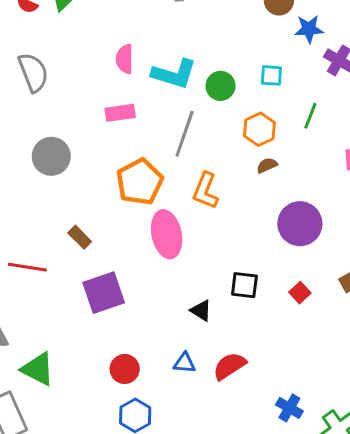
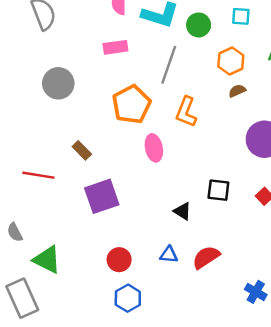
pink ellipse: (167, 234) -> (154, 148), size x0.7

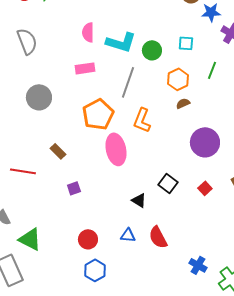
pink ellipse: (154, 148) -> (116, 149), size x1.4
black square: (218, 190) -> (168, 183), turned 30
purple square: (102, 196) -> (74, 188), size x0.5
red semicircle: (206, 257) -> (158, 237), turned -85

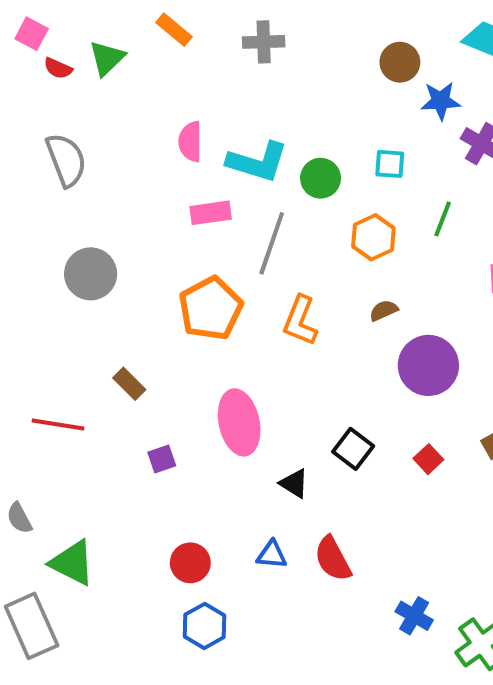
pink rectangle: (85, 68) -> (211, 213), moved
brown semicircle: (183, 103) -> (384, 310), moved
pink ellipse: (116, 149) -> (239, 422), moved

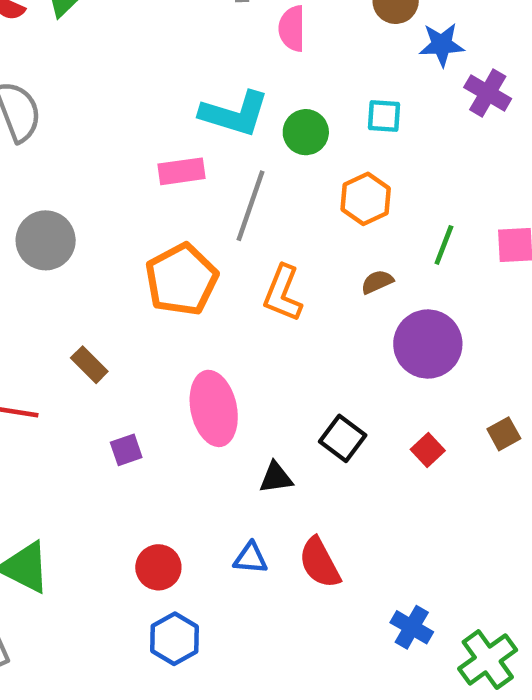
pink semicircle: (190, 142) -> (292, 29), moved
green line: (443, 219) -> (444, 245), moved
black triangle: (294, 483) -> (276, 478), turned -40

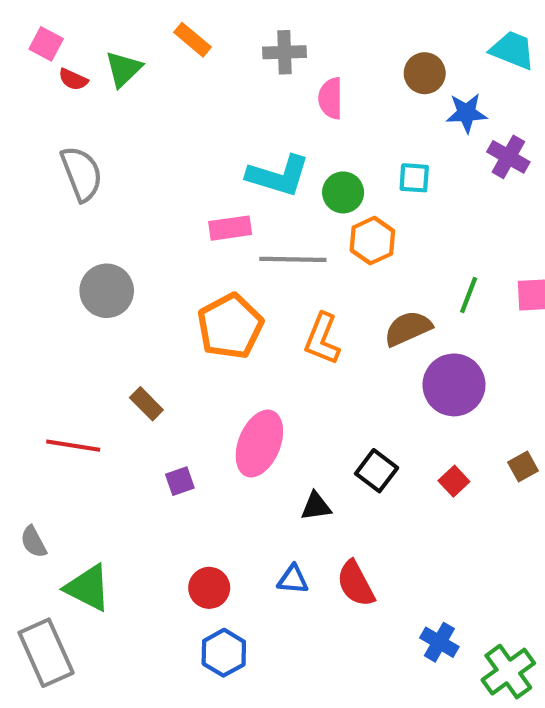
orange hexagon: (366, 199) -> (372, 241), moved
gray line: (251, 206) -> (293, 259), turned 72
brown semicircle: (377, 282) -> (408, 328), size x1.6
pink ellipse: (214, 408) -> (259, 443), turned 34

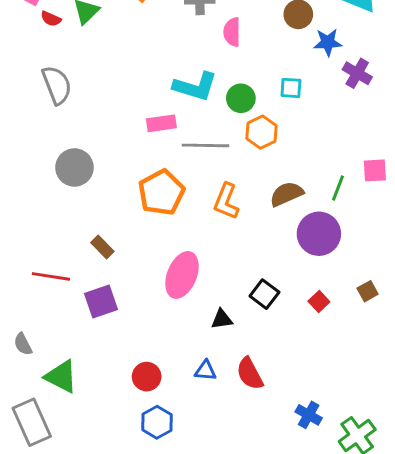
green line: (469, 295) -> (338, 188), moved
purple square: (180, 481) -> (101, 301), moved, size x1.6

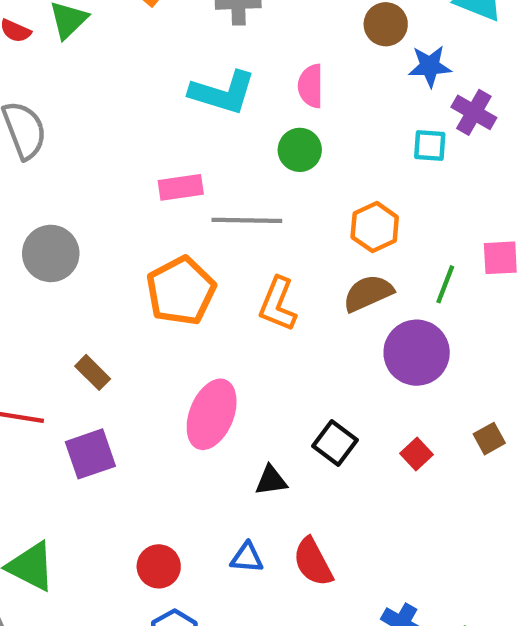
pink semicircle: (232, 32) -> (311, 86), moved
cyan L-shape: (195, 86) -> (223, 93), moved
cyan square: (291, 88) -> (430, 145), moved
orange hexagon: (261, 132) -> (375, 227), moved

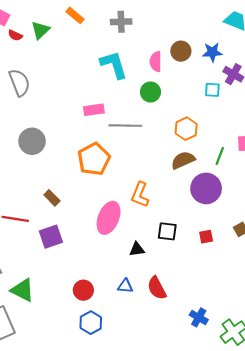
brown circle: (386, 24) -> (181, 51), moved
cyan L-shape: (223, 93) -> (114, 65), turned -124
orange L-shape: (278, 304) -> (140, 195), moved
black square: (335, 443) -> (167, 231), turned -30
red square: (417, 454) -> (206, 237), turned 32

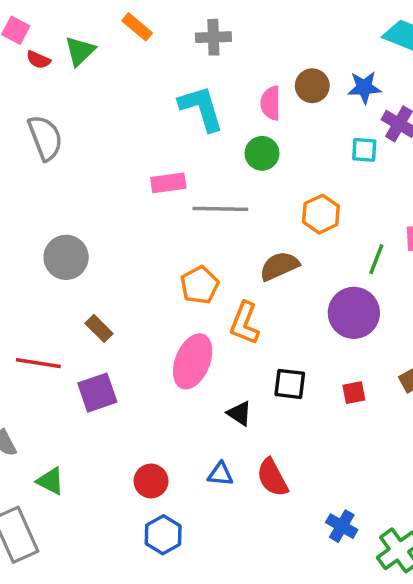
gray circle: (32, 141) -> (66, 257), moved
orange pentagon: (94, 159) -> (200, 285), moved, size x0.7
brown semicircle: (183, 160) -> (279, 266), moved
black triangle: (137, 249) -> (239, 413), turned 42
green triangle: (23, 290) -> (50, 481), size x0.7

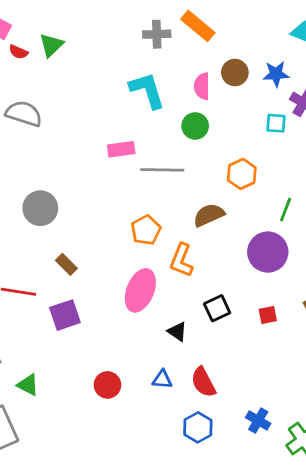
orange rectangle: (137, 27) -> (198, 26), moved, size x1.4
gray semicircle: (45, 138) -> (24, 114), turned -51
black square: (290, 384) -> (217, 308), turned -32
blue hexagon: (163, 535) -> (198, 427), moved

